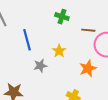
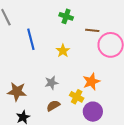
gray star: (40, 66) -> (51, 83), moved
orange star: (88, 68) -> (91, 82), moved

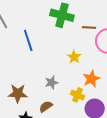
green cross: (66, 16) -> (62, 15), size x1.6
yellow star: (63, 51) -> (74, 57), moved
brown semicircle: (53, 106) -> (46, 107), moved

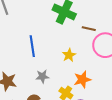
blue line: (28, 40) -> (32, 46), moved

